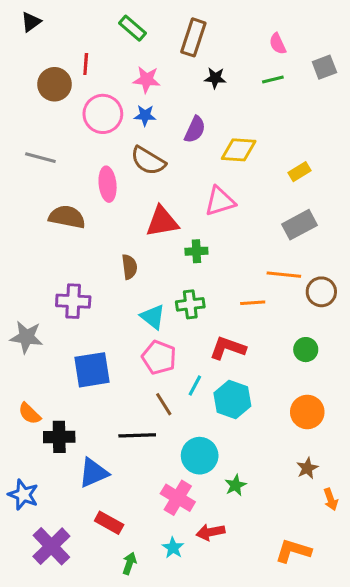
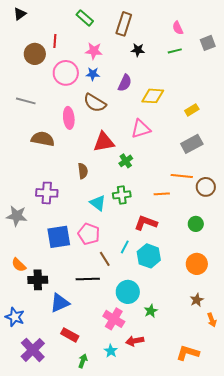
green cross: (196, 251) -> (126, 161), turned -32
pink pentagon: (159, 357) -> (89, 234), moved

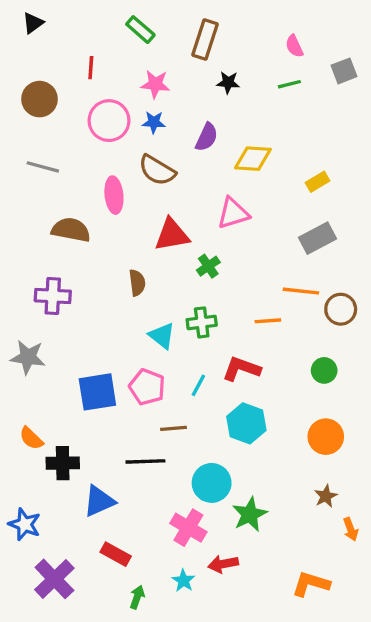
brown circle: (35, 54) -> (40, 99), moved
purple cross: (47, 193) -> (53, 296), moved
cyan line: (125, 247) -> (198, 385), moved
brown line: (105, 259) -> (174, 428), turned -63
green star: (151, 311) -> (250, 514), size x1.5

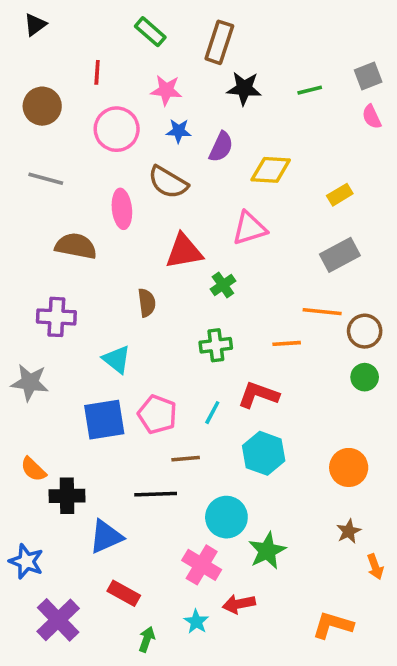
pink semicircle: (294, 46) -> (372, 117), moved
black star: (228, 83) -> (244, 88), size x1.4
blue star: (154, 122) -> (179, 131), moved
cyan triangle: (162, 336) -> (117, 359), moved
green circle: (324, 370) -> (365, 377), moved

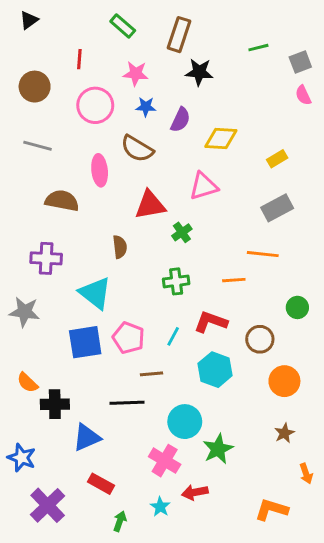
green line: (310, 90) -> (258, 48), moved
brown circle: (365, 331) -> (260, 339), moved
cyan triangle: (117, 359) -> (95, 293), size x1.4
orange arrow: (375, 567) -> (306, 474), moved

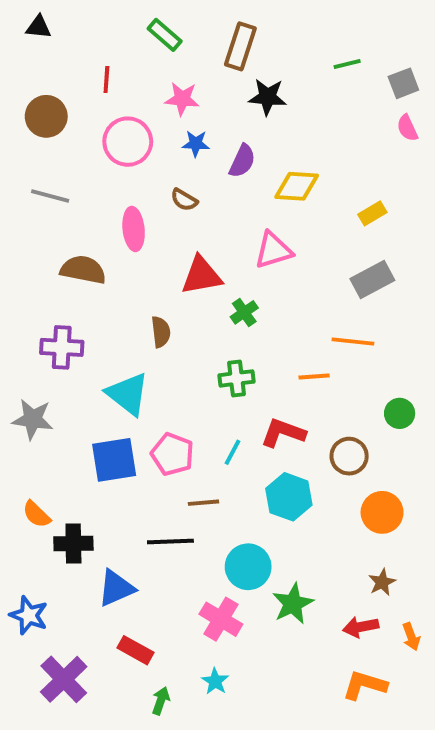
black triangle: (29, 20) -> (38, 27), turned 42
brown semicircle: (137, 149) -> (184, 200), size x0.6
red arrow: (195, 492) -> (361, 627), moved

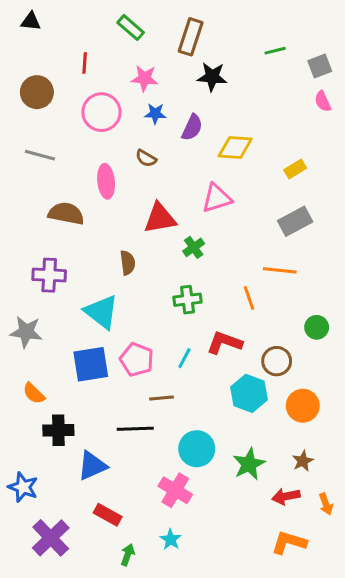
orange line: (314, 376) -> (249, 298), turned 75
cyan hexagon: (289, 497) -> (249, 393), moved
orange semicircle: (37, 514) -> (34, 393), moved
green star: (293, 604) -> (249, 464), moved

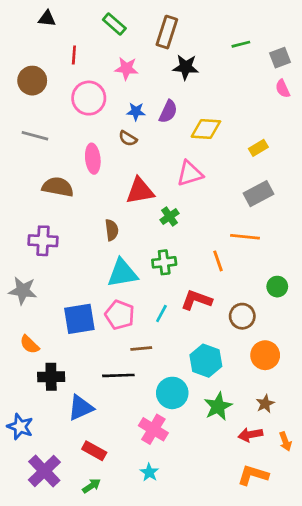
black triangle: (31, 21) -> (47, 19), moved
blue star: (155, 114) -> (136, 112), moved
cyan triangle: (101, 312) -> (122, 273), moved, turned -48
cyan hexagon: (249, 393) -> (206, 361), moved
green arrow: (128, 555) -> (91, 486), moved, turned 36

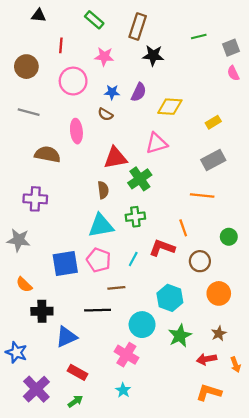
green cross: (170, 217) -> (140, 179), size x1.5
brown semicircle: (112, 230) -> (103, 190), moved
orange line: (218, 261) -> (183, 228), moved

